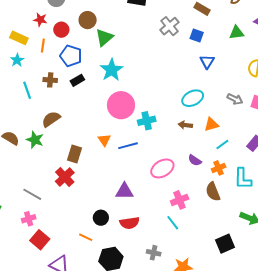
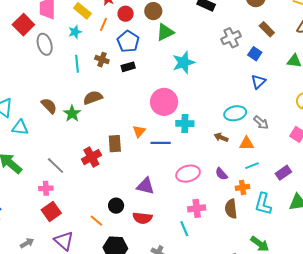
cyan star: (112, 70) -> (184, 62), moved
gray arrow: (235, 99) -> (261, 123), moved
brown rectangle: (75, 154) -> (115, 144), moved, turned -36

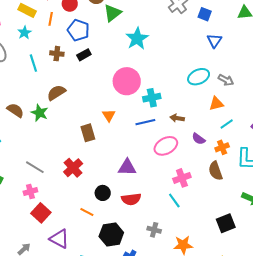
brown arrow: (221, 137) -> (177, 118), moved
blue line: (161, 143) -> (145, 122), moved
red cross: (91, 157) -> (73, 168), moved

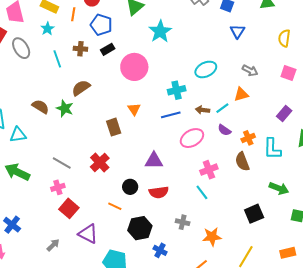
cyan ellipse: (199, 77) -> (206, 69), moved
pink circle: (127, 81) -> (134, 67), moved
cyan line: (227, 124) -> (222, 108), moved

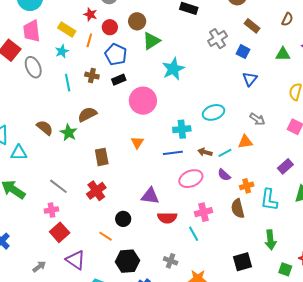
brown rectangle: (114, 127) -> (102, 157), moved
green arrow: (279, 188) -> (270, 240), turned 54
red semicircle: (159, 192) -> (167, 218), moved

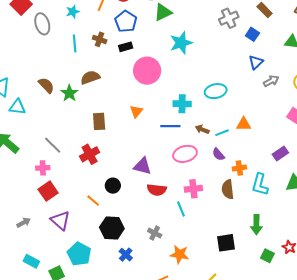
gray arrow: (257, 119) -> (271, 81), moved, turned -70

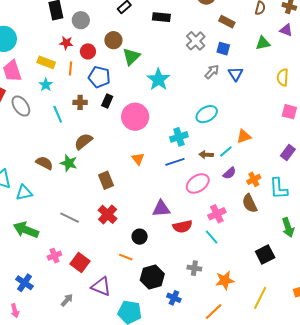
black rectangle: (126, 47) -> (107, 101), turned -32
gray arrow: (271, 81) -> (212, 72), moved
purple semicircle: (218, 154) -> (229, 173), turned -72
pink cross: (43, 168) -> (54, 256), moved

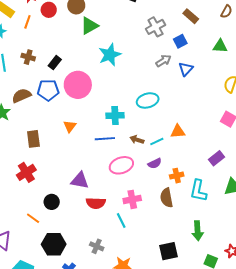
blue square: (223, 49) -> (180, 41), turned 32
blue pentagon: (99, 77) -> (48, 90), moved, turned -30

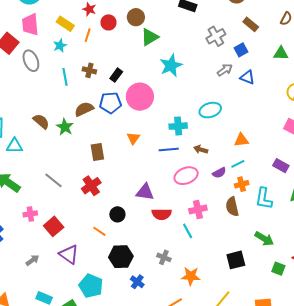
blue triangle: (186, 69) -> (247, 77), turned -49
cyan line: (157, 142) -> (238, 164), moved
purple rectangle: (216, 158) -> (281, 166), turned 70
green arrow: (198, 231) -> (264, 239), turned -54

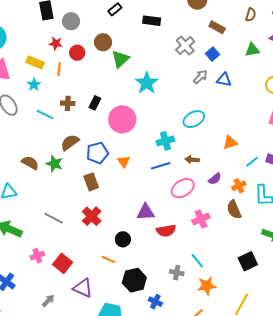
cyan line: (65, 77) -> (45, 114), turned -42
blue pentagon: (110, 103) -> (97, 153), moved
cyan line: (238, 164) -> (252, 162), moved
cyan line: (188, 231) -> (197, 261), moved

